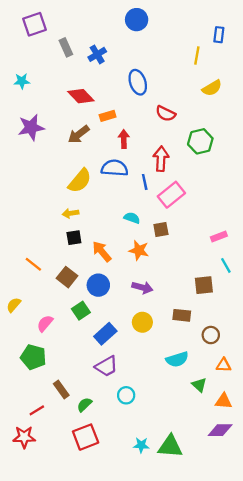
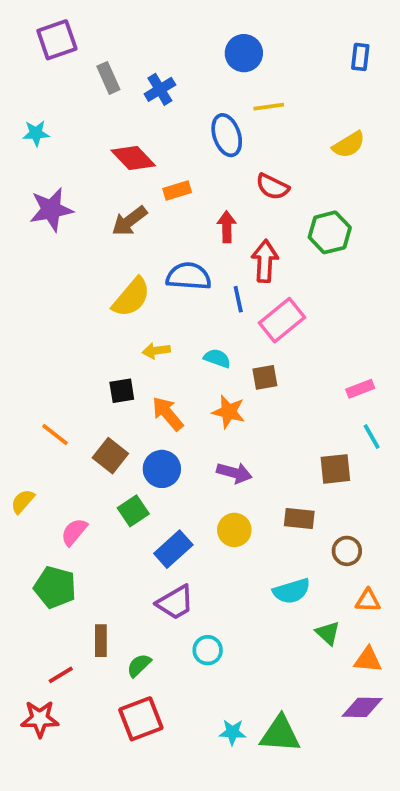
blue circle: (137, 20) -> (244, 53), moved
yellow line: (197, 56) -> (269, 107), moved, turned 72
red arrow: (124, 139) -> (227, 227), moved
yellow arrow: (70, 213) -> (156, 351), moved
brown rectangle: (61, 390) -> (101, 641), turned 36

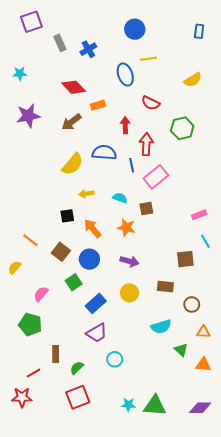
yellow semicircle: (23, 501) -> (15, 268), moved
purple diamond: (362, 707) -> (200, 408), moved

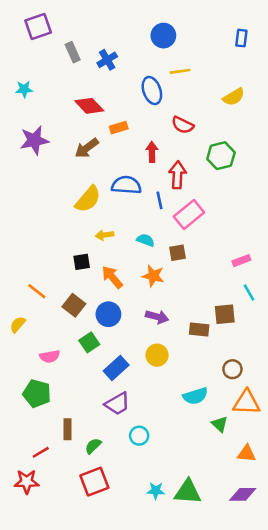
brown rectangle: (165, 287) -> (199, 330), moved
pink semicircle: (41, 294) -> (50, 356), turned -140
orange triangle: (203, 332) -> (246, 402), size x1.6
orange triangle: (203, 365) -> (246, 454), moved

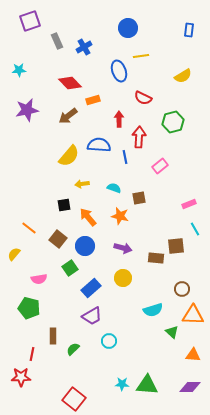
pink rectangle: (189, 215) -> (160, 166), moved, size x0.7
red line: (41, 452) -> (32, 354), turned -48
red square: (94, 482) -> (74, 399), moved, turned -30

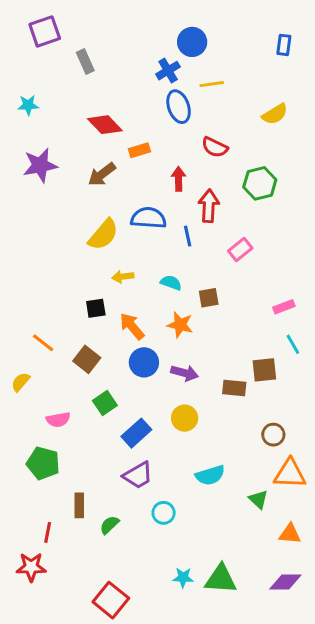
blue cross: (84, 47) -> (168, 71), moved
blue circle: (85, 246) -> (144, 362), moved
cyan semicircle: (153, 310) -> (210, 475), moved

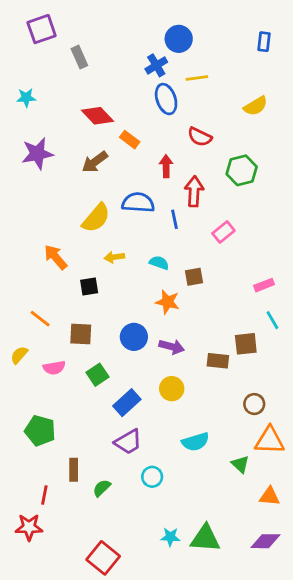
orange rectangle: (139, 150) -> (130, 140), turned 54
orange arrow: (132, 326) -> (56, 257), moved
brown square: (87, 359) -> (81, 334), turned -35
pink semicircle: (58, 420) -> (54, 368), moved

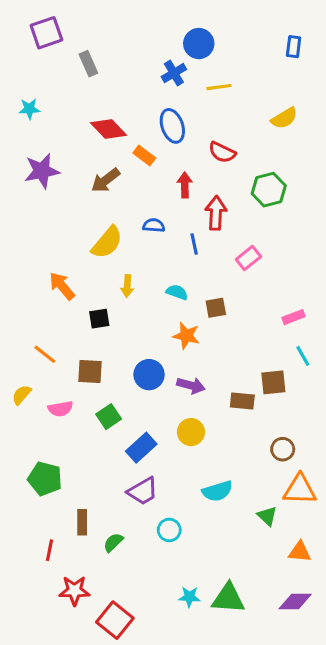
blue ellipse: (166, 99) -> (172, 126), moved
blue semicircle: (138, 203) -> (154, 225), size x0.6
yellow arrow: (114, 257) -> (127, 286), turned -78
red star: (29, 527) -> (74, 591), moved

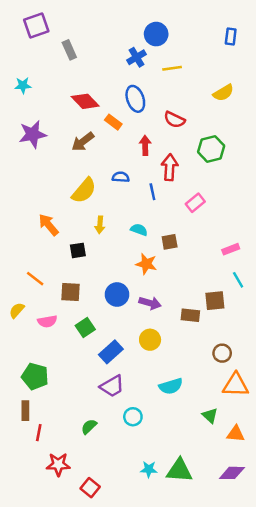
green triangle: (267, 516) -> (210, 416), moved
brown rectangle: (82, 522) -> (25, 411), moved
red square: (115, 620) -> (90, 488), size x0.7

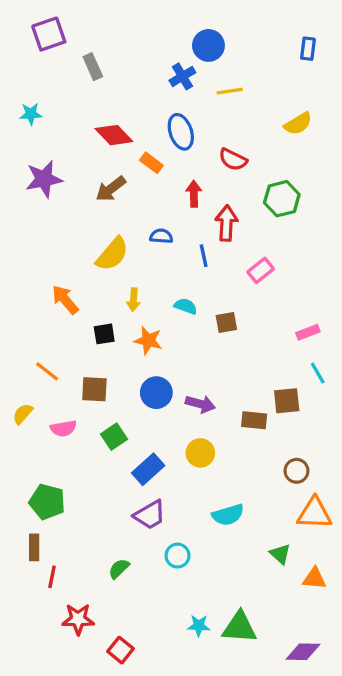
orange star: (146, 264) -> (148, 340), moved
purple diamond: (232, 473) -> (303, 652), moved

